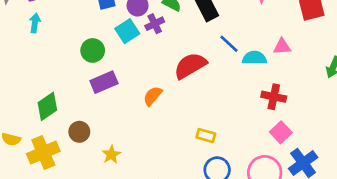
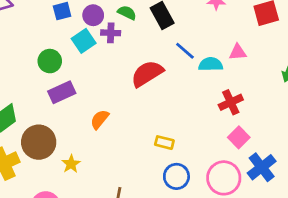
purple cross: (155, 24) -> (111, 33), turned 30
orange semicircle: (153, 96) -> (100, 119), moved
red cross: (274, 97) -> (231, 102), turned -35
brown circle: (79, 132) -> (39, 142), size x1.6

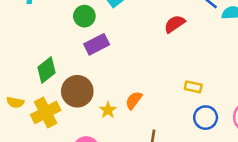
red semicircle: (147, 74) -> (175, 24), size x0.7
orange semicircle: (100, 119) -> (134, 100), moved

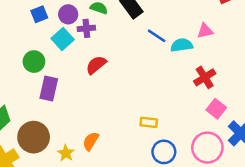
red semicircle: (175, 24) -> (96, 65), moved
purple rectangle: (97, 44) -> (49, 89), turned -45

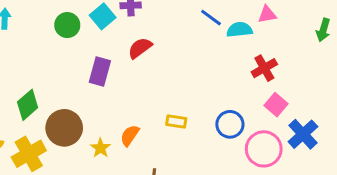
green circle: (34, 62) -> (67, 25), moved
purple rectangle: (49, 89) -> (100, 71), moved
yellow rectangle: (149, 122) -> (176, 122), moved
blue circle: (164, 152) -> (230, 124), moved

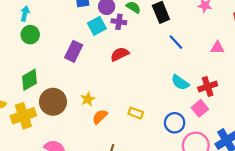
green circle: (67, 25) -> (30, 35), moved
cyan semicircle: (239, 30) -> (180, 82), moved, turned -150
purple rectangle: (100, 71) -> (74, 51), moved
pink square: (276, 105) -> (200, 108), moved
yellow star: (100, 148) -> (88, 99), moved

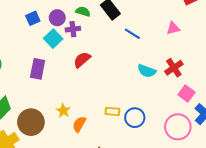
pink square: (200, 108) -> (186, 93), moved
blue circle: (175, 123) -> (135, 118), moved

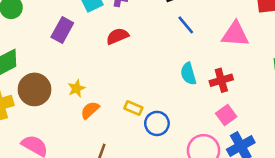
pink triangle: (173, 28) -> (235, 34), size x1.6
cyan semicircle: (147, 71) -> (188, 74), turned 36

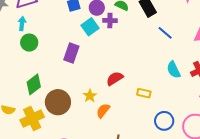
red semicircle: (117, 36) -> (115, 78), moved
yellow rectangle: (133, 108) -> (144, 93), moved
blue circle: (157, 123) -> (164, 121), moved

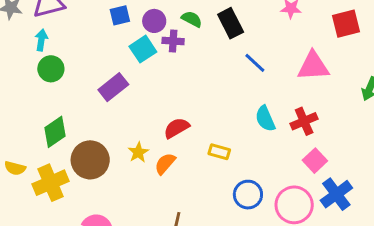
purple rectangle: (71, 53) -> (113, 87), turned 30
orange semicircle: (103, 111) -> (165, 164), moved

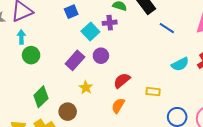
purple circle: (154, 21) -> (101, 56), moved
cyan semicircle: (265, 119) -> (180, 64), turned -84
yellow star: (138, 152) -> (86, 88), moved
brown circle: (90, 160) -> (68, 112), size x0.7

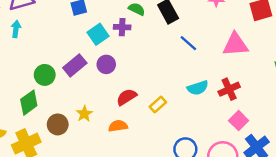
green circle: (31, 55) -> (45, 75), moved
yellow star: (86, 88) -> (84, 114), moved
yellow rectangle: (153, 92) -> (158, 104), moved, turned -56
orange semicircle: (118, 106) -> (118, 126), turned 42

